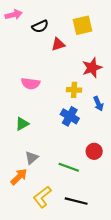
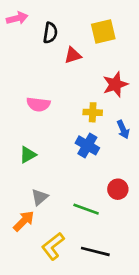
black semicircle: (40, 26) -> (50, 33), turned -56

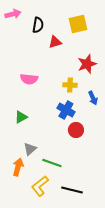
red circle: (118, 189) -> (76, 130), moved
green line: (86, 209) -> (52, 163), moved
orange arrow: (24, 221) -> (18, 167), turned -30

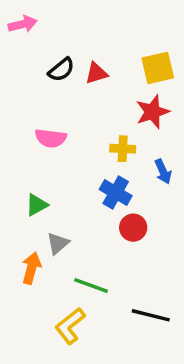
yellow square: (78, 24) -> (158, 68), moved
black semicircle: (38, 25) -> (61, 70), moved, turned 42
gray triangle: (30, 149) -> (58, 243), moved
orange arrow: (18, 167) -> (31, 268), moved
black line: (72, 190) -> (151, 315), moved

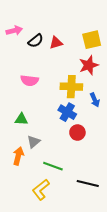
pink arrow: (23, 24) -> (14, 31), moved
yellow cross: (123, 149) -> (71, 87), size x1.5
green triangle: (37, 205) -> (21, 119), turned 32

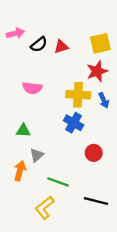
blue arrow: (95, 100) -> (104, 100), moved
red circle: (77, 133) -> (94, 153), moved

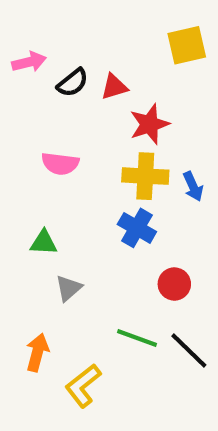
yellow square: (100, 43) -> (187, 45), moved
red star: (97, 71) -> (149, 124), moved
orange arrow: (20, 171) -> (37, 352), moved
green line: (58, 182) -> (137, 338), moved
black line: (96, 201) -> (189, 350), moved, turned 30

